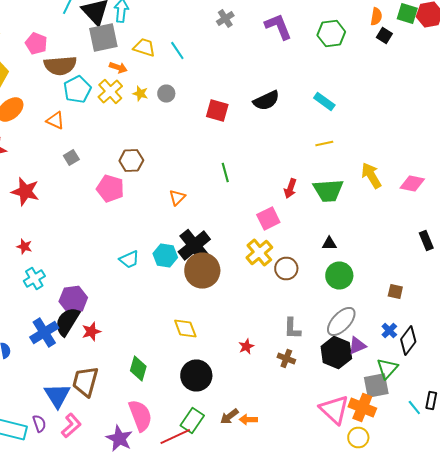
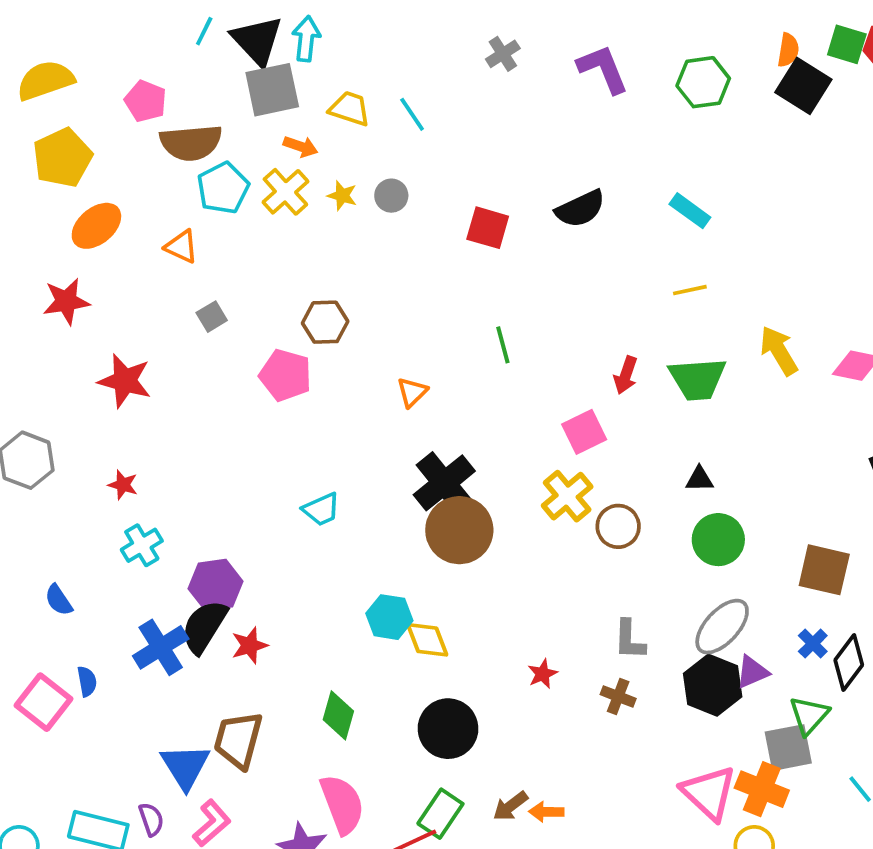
black square: (384, 36) -> (803, 86), size x1.8
cyan hexagon: (165, 256) -> (389, 617), moved
brown square: (395, 292) -> (824, 570), size x1.8

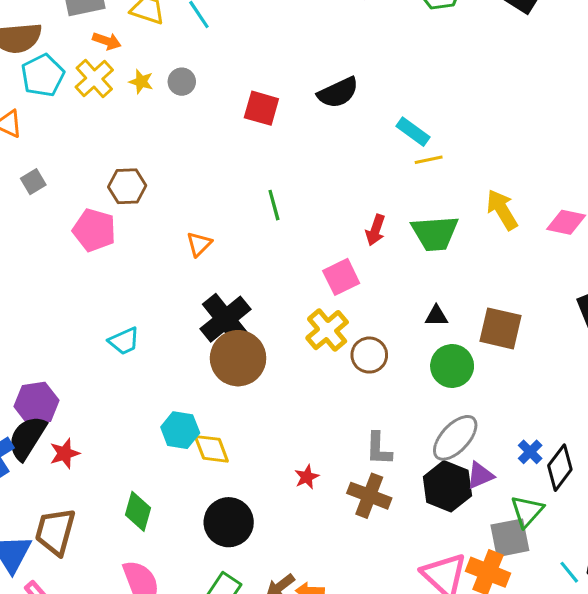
cyan rectangle: (690, 211) -> (413, 132), moved
brown square: (824, 570) -> (501, 328), moved
brown cross: (618, 696) -> (369, 496), size x1.5

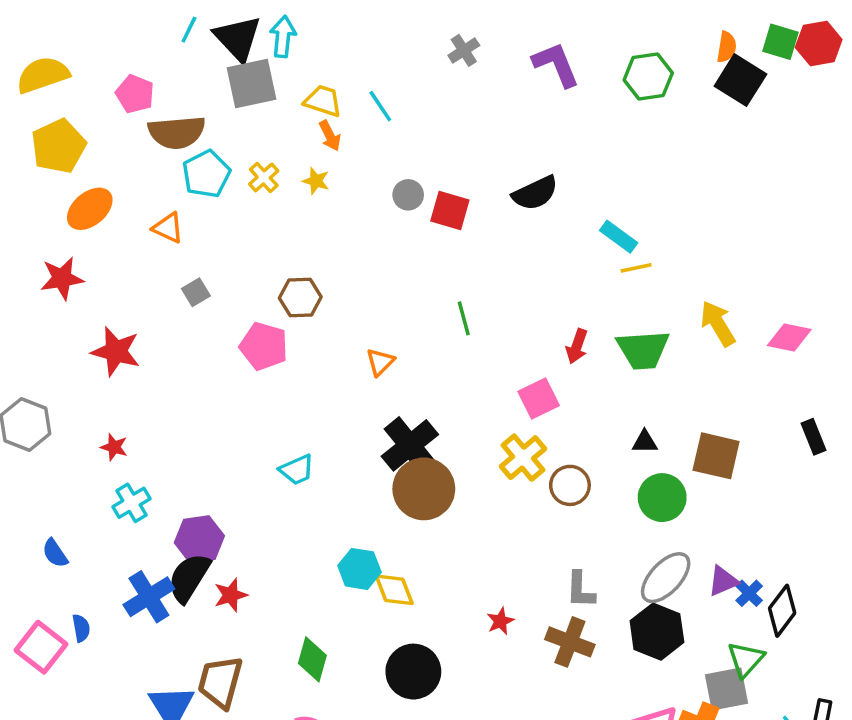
orange arrow: (107, 41) -> (330, 136), moved, turned 44
yellow cross: (94, 78) -> (264, 177), size x0.7
gray circle: (182, 82) -> (408, 195), moved
purple triangle: (480, 475) -> (723, 581), moved

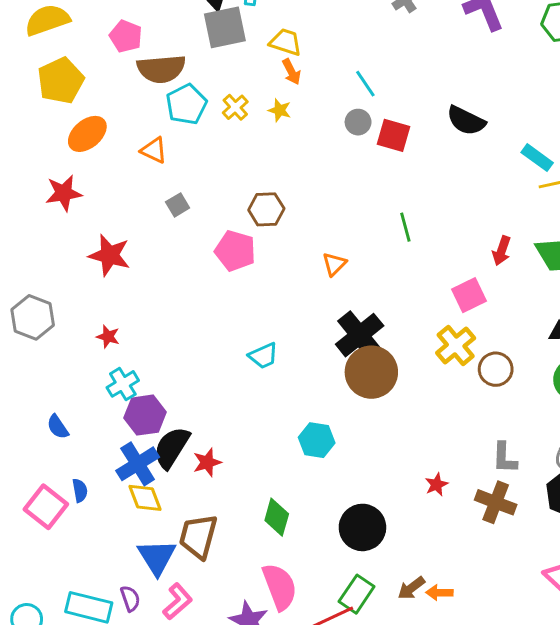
cyan line: (380, 106) -> (365, 84), moved
black semicircle: (535, 193) -> (466, 121), turned 51
purple hexagon: (199, 539) -> (145, 415), moved
yellow diamond: (394, 590) -> (145, 498), moved

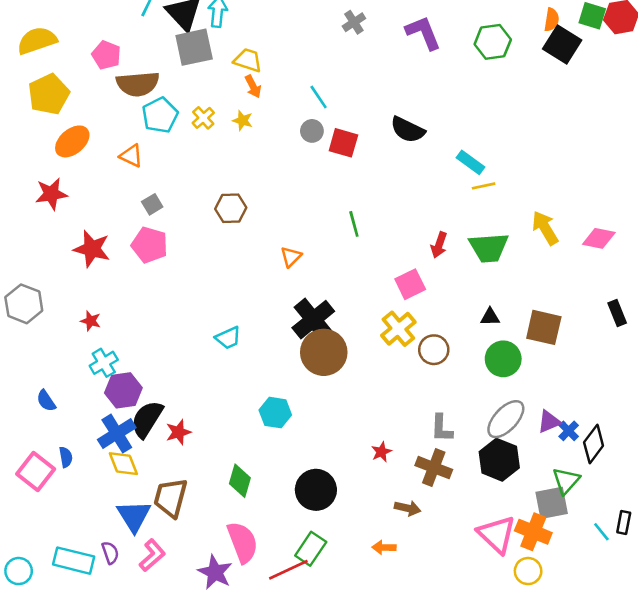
pink pentagon: (235, 251) -> (150, 245), moved
brown arrow: (411, 588) -> (408, 508), moved, turned -130

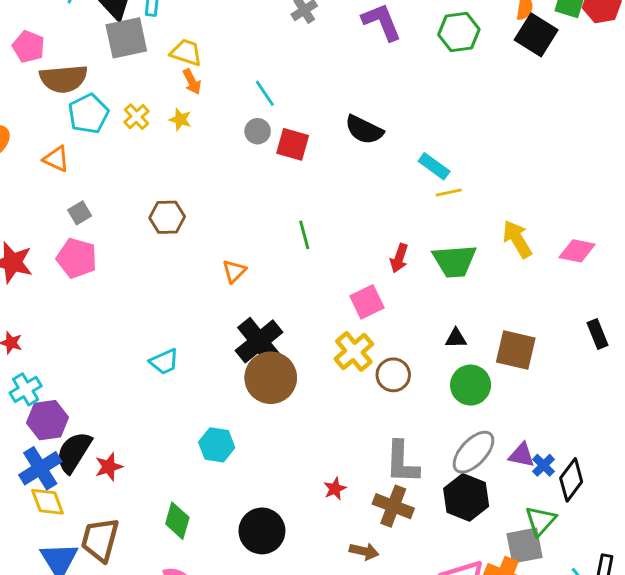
purple triangle: (549, 422) -> (522, 455), turned 35
gray L-shape: (442, 428) -> (402, 462), size x1.4

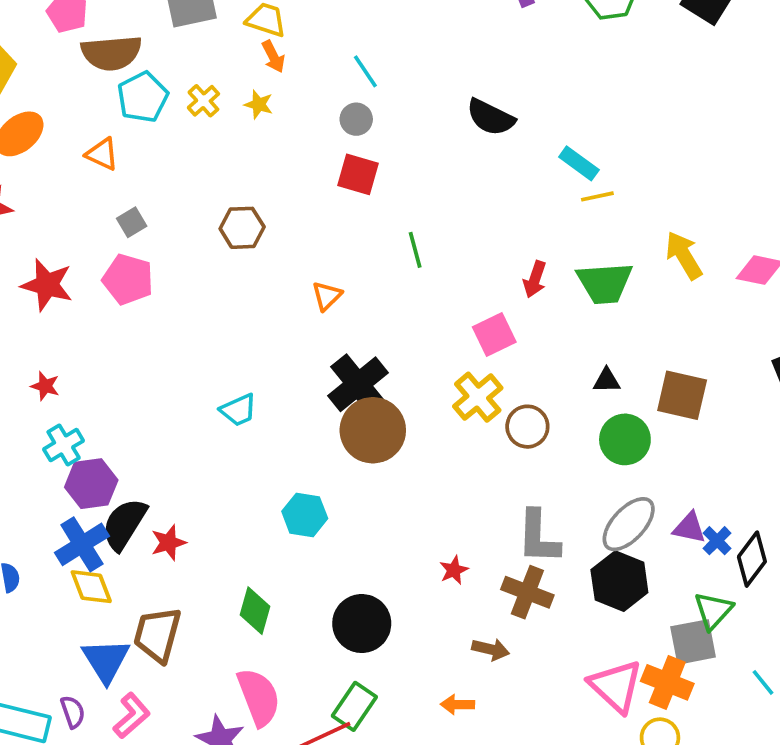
red square: (293, 144) -> (358, 174), moved

